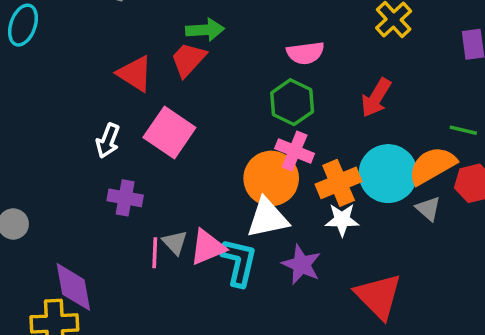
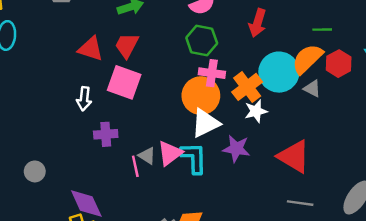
red trapezoid: (188, 59) -> (127, 45), moved

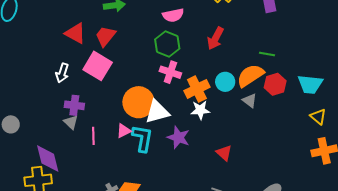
cyan circle: (279, 72) -> (225, 82), size x0.6
orange circle: (201, 96) -> (138, 102), moved
pink triangle: (170, 153) -> (124, 131), size x0.7
gray triangle: (147, 156) -> (71, 122), moved
red triangle: (294, 156) -> (224, 153), size x0.6

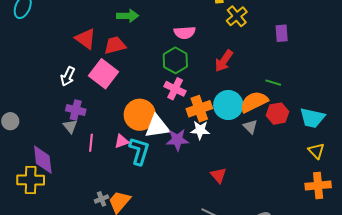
red trapezoid: (105, 36) -> (115, 45), turned 30
cyan circle: (225, 82) -> (228, 105), size x1.5
purple star: (178, 137) -> (177, 140), moved, turned -30

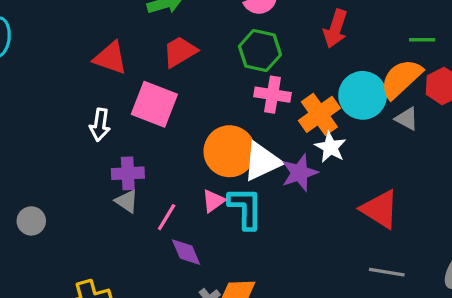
red trapezoid: (115, 45) -> (180, 52), moved
white star: (200, 130) -> (330, 147), turned -30
pink line: (91, 143) -> (167, 217), turned 42
purple diamond: (43, 160) -> (186, 252), moved, size x0.7
red triangle: (218, 175) -> (380, 209), size x1.5

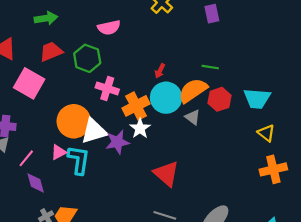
red arrow: (335, 29) -> (160, 71), moved, size x0.6
green hexagon: (260, 51) -> (87, 58), moved

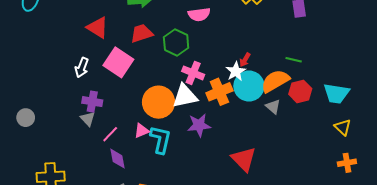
white star: (140, 128) -> (236, 71), moved
white triangle: (94, 131) -> (185, 96), moved
orange cross: (273, 169) -> (347, 163), size x0.7

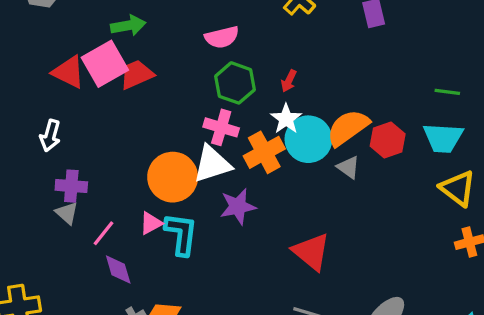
green hexagon: (176, 42) -> (235, 83), moved
red arrow: (245, 60) -> (289, 81), moved
green line: (294, 60) -> (447, 92), moved
pink square: (118, 62) -> (105, 64), moved, turned 32
yellow triangle: (343, 127) -> (458, 188), size x1.4

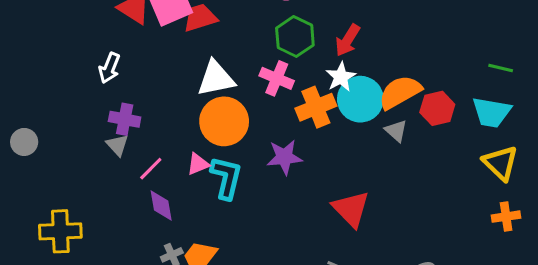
red arrow: (289, 81) -> (348, 40), size x1.5
white triangle: (212, 164) -> (216, 78), moved

